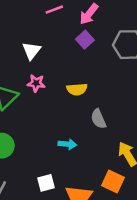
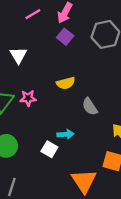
pink star: (36, 83) -> (28, 98), moved
white square: (46, 183) -> (49, 149), moved, turned -35

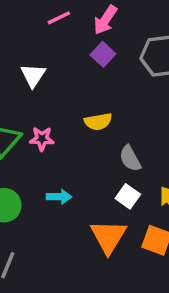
cyan arrow: (66, 134) -> (59, 197), moved
white square: (49, 149) -> (128, 196), moved
orange triangle: (84, 181) -> (108, 236), moved

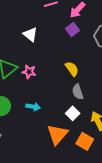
white triangle: (33, 75) -> (30, 35), turned -35
yellow semicircle: (98, 122) -> (72, 69), moved, turned -126

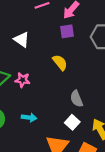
purple square: (73, 29) -> (67, 31), turned 32
yellow semicircle: (72, 69) -> (60, 62), moved

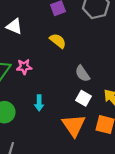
cyan arrow: (29, 118) -> (39, 103), turned 96

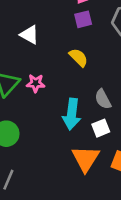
white square: (83, 98) -> (101, 128), turned 32
cyan arrow: (39, 103) -> (72, 114), moved, size x1.6

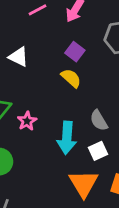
purple square: (83, 19) -> (75, 52), moved, turned -36
pink star: (36, 83) -> (27, 121), moved, turned -30

